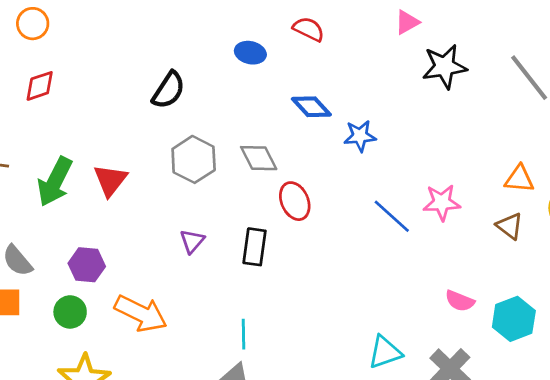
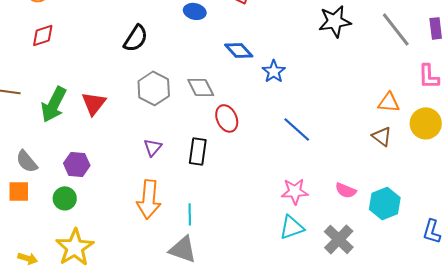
blue star: (360, 136) -> (274, 71), turned -30
pink star: (442, 202) -> (295, 191), moved
orange arrow: (141, 313) -> (149, 199), moved, turned 69

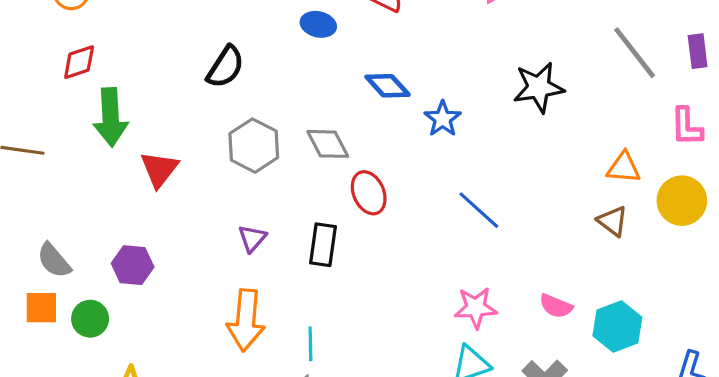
black star: (335, 21) -> (539, 87), moved
green arrow: (54, 104) -> (111, 117), moved, turned -30
green circle: (65, 198) -> (90, 319), moved

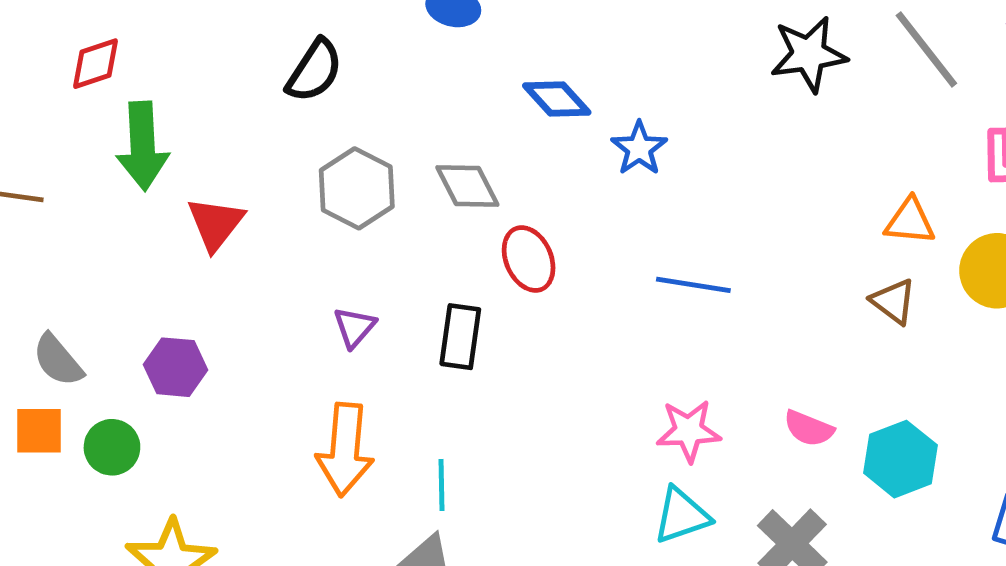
black star: (539, 87) -> (809, 54), moved
blue line: (479, 210) -> (693, 285), turned -33

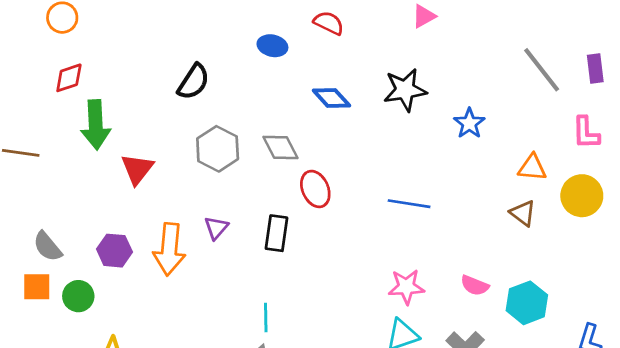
black star: (809, 54) -> (405, 90), moved
blue star: (639, 148) -> (469, 123), moved
orange arrow: (345, 450) -> (169, 249), moved

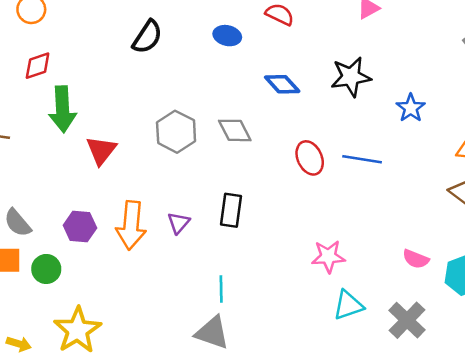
black semicircle: (193, 82) -> (147, 37), moved
red ellipse: (315, 189) -> (310, 158), moved
blue line: (409, 204) -> (362, 159), moved
purple triangle: (216, 228) -> (179, 223), moved
pink star: (406, 287) -> (328, 257), moved

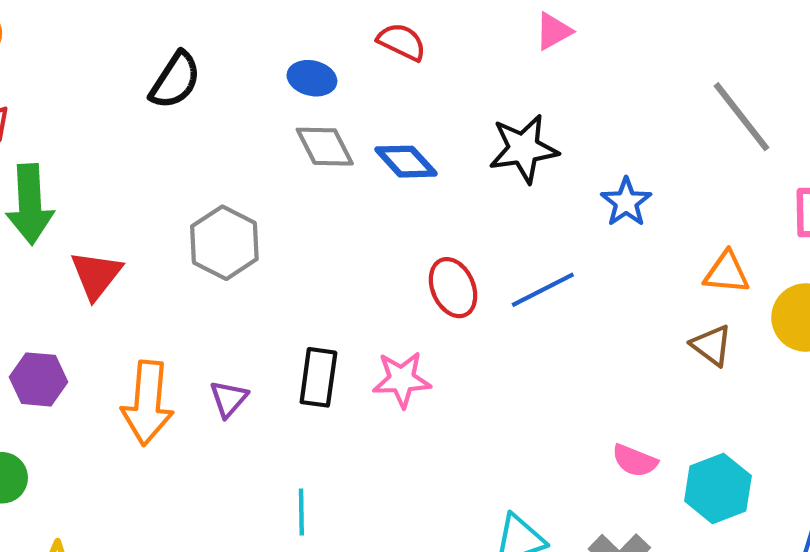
gray diamond: (235, 130) -> (325, 147), moved
blue line: (362, 159) -> (543, 290), turned -36
purple hexagon: (80, 227) -> (38, 379), moved
pink star: (328, 257) -> (402, 379), moved

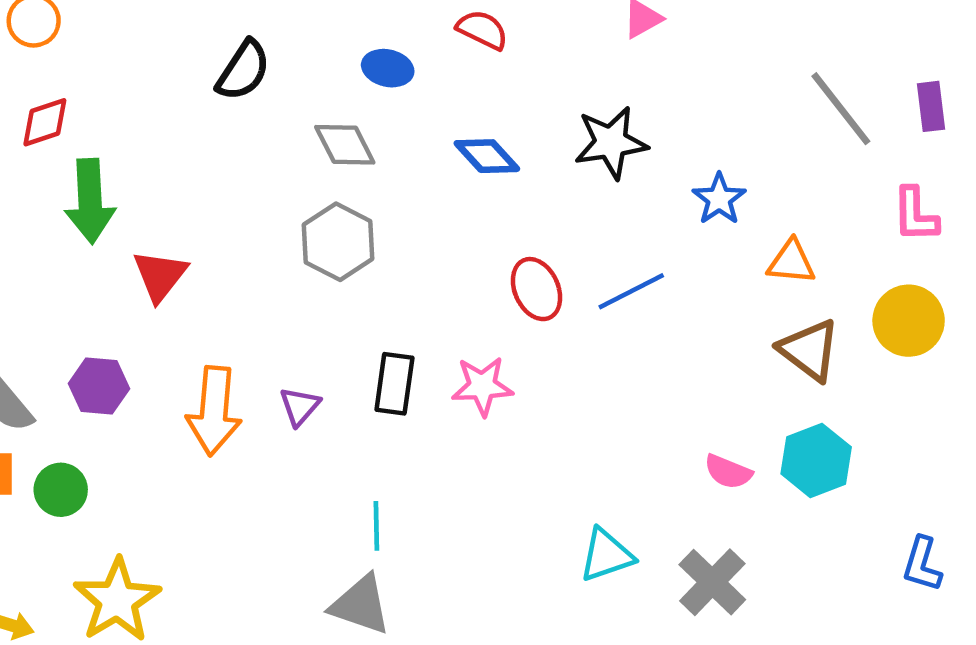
gray diamond: (325, 147) -> (345, 145), moved
gray hexagon: (224, 243) -> (338, 242), moved
orange triangle: (727, 273) -> (791, 262), moved
brown triangle: (712, 345) -> (809, 350), size x1.4
cyan hexagon: (718, 488) -> (816, 460), moved

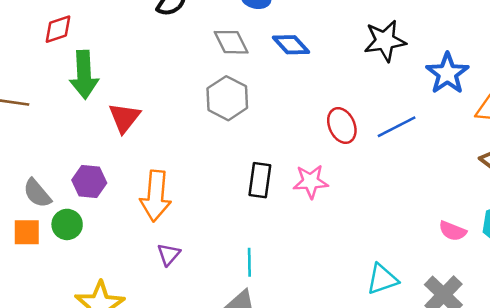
blue diamond: (487, 156) -> (291, 45), moved
blue star: (719, 199) -> (447, 73), size x1.4
purple triangle: (300, 406) -> (169, 254), moved
green circle: (61, 490) -> (67, 224), moved

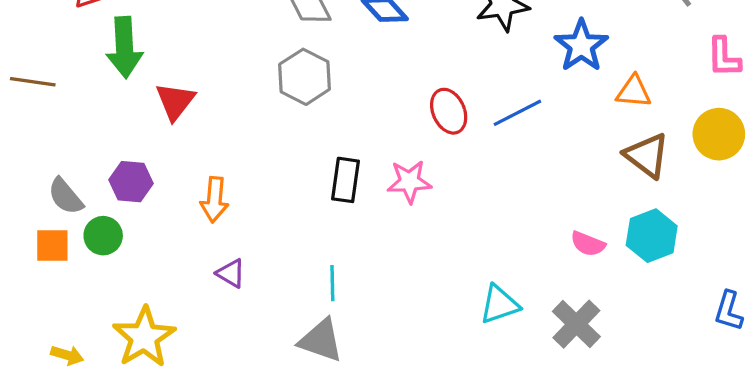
orange arrow: (156, 196) -> (214, 200), size x0.7
purple triangle: (169, 254) -> (231, 273), turned -40

